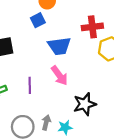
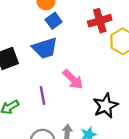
blue square: (38, 20) -> (54, 21), moved
blue trapezoid: (59, 46) -> (45, 48), moved

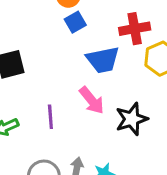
blue trapezoid: (45, 48) -> (103, 60), moved
black star: (106, 106) -> (132, 119), moved

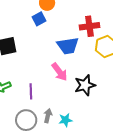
blue square: (75, 22) -> (39, 19), moved
purple line: (50, 117) -> (31, 91), moved

